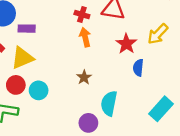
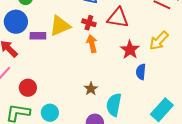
yellow triangle: (22, 58) -> (60, 26), moved
brown star: (84, 77) -> (91, 89), moved
cyan circle: (39, 90) -> (50, 113), moved

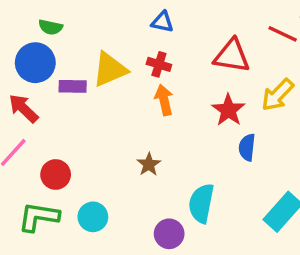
red triangle: (118, 18) -> (232, 56), moved
brown star: (91, 89) -> (149, 164), moved

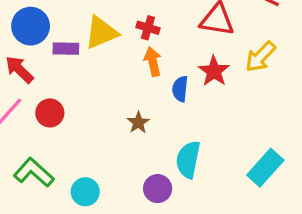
blue semicircle: (247, 147) -> (180, 89), moved
red circle: (56, 174) -> (50, 113), moved
green L-shape: (39, 217) -> (34, 172), turned 33
cyan circle: (93, 217) -> (85, 192), moved

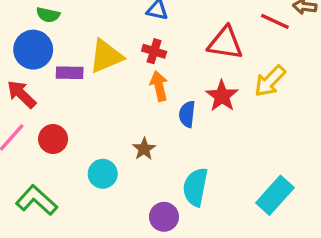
cyan circle: (85, 192) -> (103, 174), moved

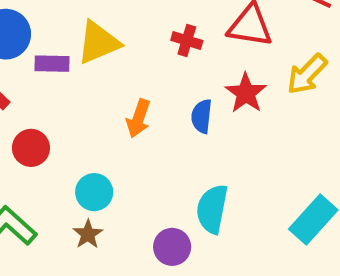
red cross: (154, 51) -> (187, 40), moved
orange arrow: (159, 86) -> (138, 118), moved, turned -148
brown star: (144, 149) -> (88, 234), moved

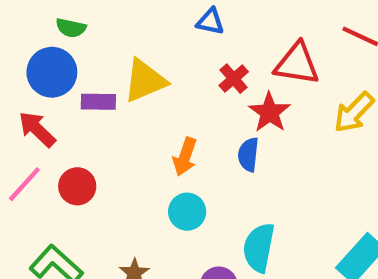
red cross: (187, 40) -> (234, 79), turned 32
red star: (246, 93) -> (269, 112), moved
cyan circle: (94, 192) -> (187, 212), moved

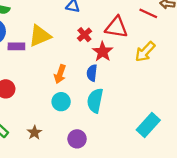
cyan semicircle: (259, 248) -> (95, 101), moved

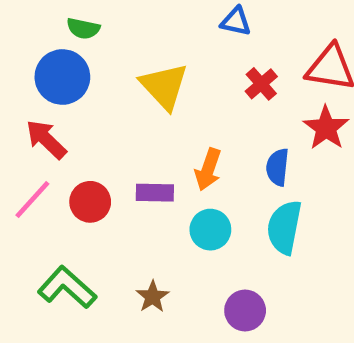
yellow triangle: (40, 36) -> (164, 86), turned -50
purple rectangle: (16, 46) -> (155, 193), moved
red star: (103, 52) -> (326, 128), moved

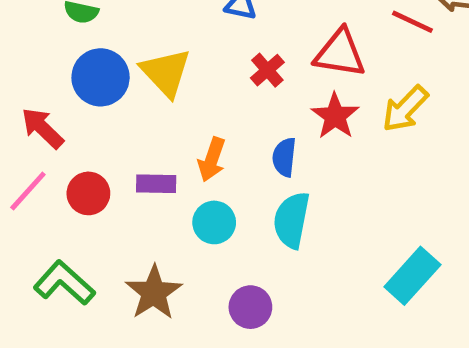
blue circle: (62, 77) -> (101, 77), moved
brown star: (153, 297) -> (154, 293), size x1.6

